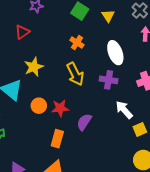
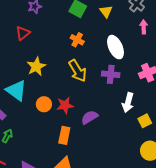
white arrow: (124, 110) -> (128, 103), turned -120
purple semicircle: (84, 122) -> (90, 117), turned 30

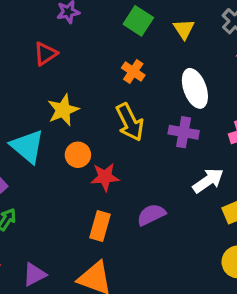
white arrow: (128, 103) -> (208, 181), turned -144
orange circle: (44, 104) -> (78, 155), moved
purple semicircle: (90, 117) -> (151, 215), moved

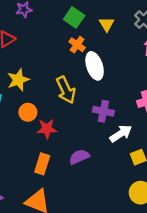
orange cross: (133, 72) -> (77, 45), moved
white ellipse: (195, 88) -> (95, 66), moved
purple cross: (184, 132) -> (103, 111), moved

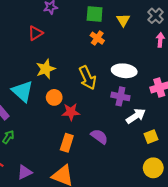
green square: (74, 17) -> (95, 14), turned -30
white ellipse: (95, 66) -> (124, 71), moved, turned -65
purple semicircle: (79, 157) -> (99, 136), turned 60

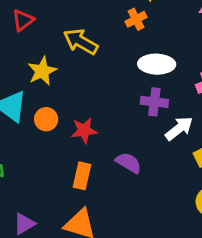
orange cross: (97, 38) -> (136, 19), moved, turned 32
yellow arrow: (87, 78) -> (81, 42), moved, turned 150
orange circle: (54, 97) -> (46, 119), moved

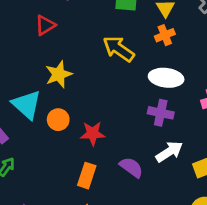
orange cross: (136, 19) -> (165, 35), moved
yellow arrow: (81, 42) -> (119, 49), moved
white arrow: (179, 128) -> (169, 152), moved

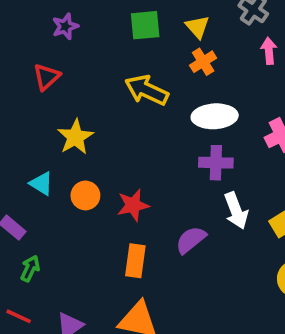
cyan triangle: (27, 105) -> (41, 183), size x0.6
white arrow: (169, 152) -> (236, 211), turned 112
purple semicircle: (131, 167) -> (191, 240), turned -65

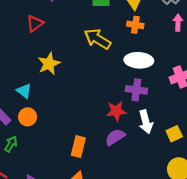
orange cross: (203, 62) -> (135, 25), turned 35
orange circle: (85, 195) -> (28, 117), moved
red star: (133, 205) -> (116, 111), moved

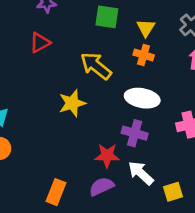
red triangle: (35, 23) -> (40, 43), moved
yellow star: (49, 64) -> (72, 103), moved
white arrow: (146, 122) -> (141, 173), turned 140

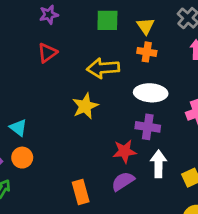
yellow arrow: (96, 66) -> (103, 68), turned -36
white arrow: (141, 173) -> (158, 164), turned 55
orange rectangle: (56, 192) -> (81, 192), turned -30

